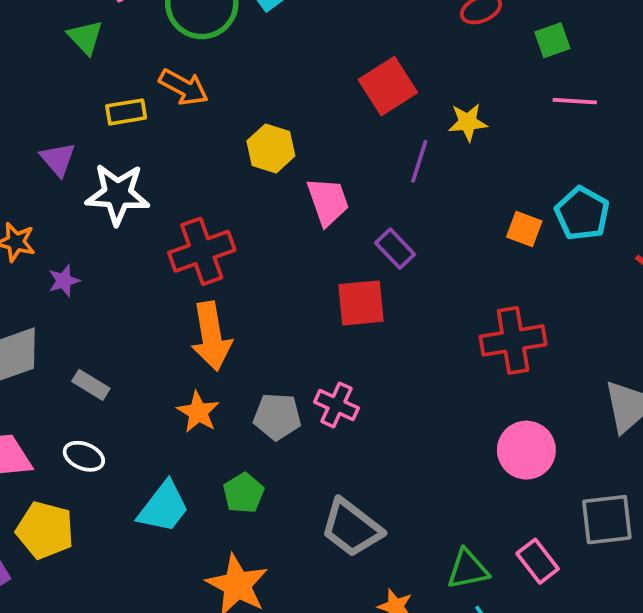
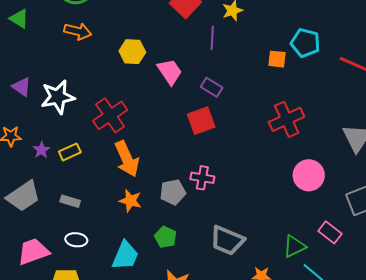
yellow rectangle: (126, 112) -> (70, 152), moved

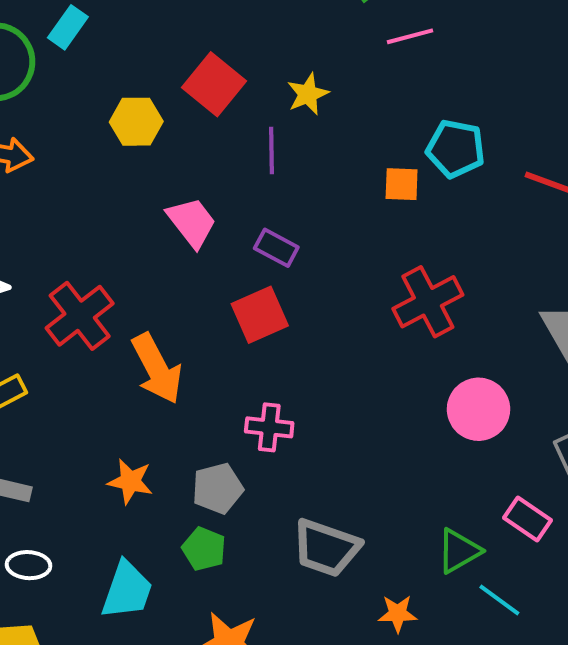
yellow hexagon: (132, 52) -> (136, 122), moved
orange arrow: (127, 159) -> (157, 369), moved
gray pentagon: (173, 192) -> (218, 488), moved

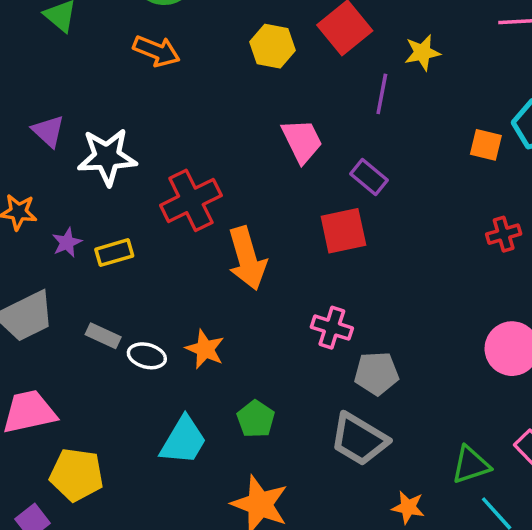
red cross: (428, 302) -> (504, 234), moved, size x0.6
gray pentagon: (218, 488) -> (376, 373), moved
white ellipse: (28, 565) -> (147, 356), moved

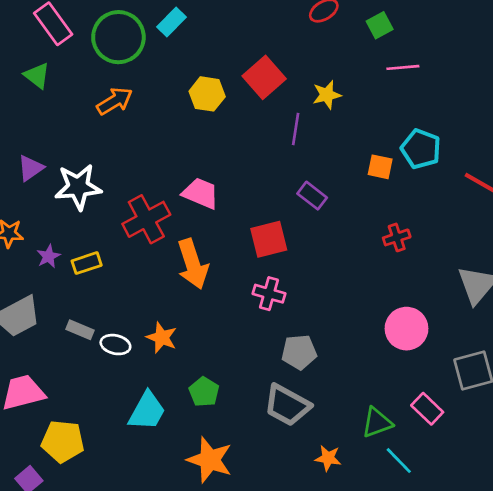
orange arrow: (156, 51) -> (115, 101), turned -51
purple triangle: (48, 131) -> (30, 168), turned 44
pink trapezoid: (302, 141) -> (201, 193), moved, turned -39
purple rectangle: (369, 177) -> (312, 196), moved
pink cross: (332, 328) -> (269, 294), moved

